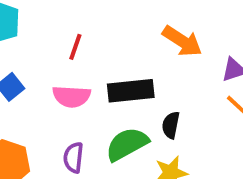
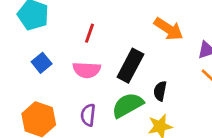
black rectangle: (131, 91) -> (130, 66), turned -56

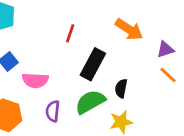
red line: (90, 33) -> (70, 33), moved
pink semicircle: (87, 70) -> (35, 80), moved

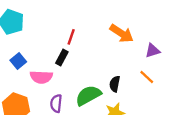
black rectangle: (93, 64) -> (62, 58), moved, size x0.6
orange line: (168, 75) -> (147, 77), moved

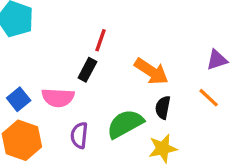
orange arrow: (122, 33) -> (151, 71), moved
blue square: (18, 61) -> (19, 99), moved

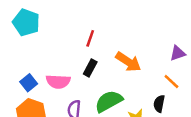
black rectangle: (87, 70) -> (90, 68), moved
black semicircle: (163, 107) -> (159, 104), moved

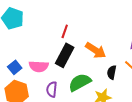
black rectangle: (90, 68) -> (65, 55), size x1.6
black semicircle: (159, 104) -> (112, 72), moved

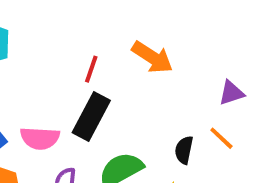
orange arrow: (96, 50) -> (152, 57), moved

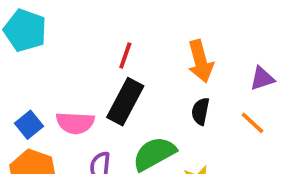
orange arrow: (152, 57) -> (200, 61), moved, turned 42
black semicircle: (184, 150) -> (200, 111), moved

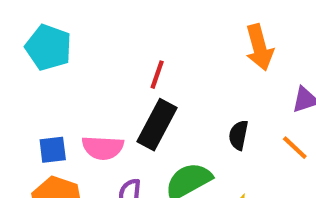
orange arrow: (200, 61) -> (259, 47), moved
blue square: (29, 125) -> (53, 150), turned 32

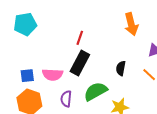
cyan pentagon: (48, 47) -> (25, 24), turned -30

